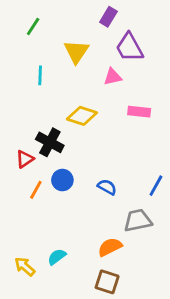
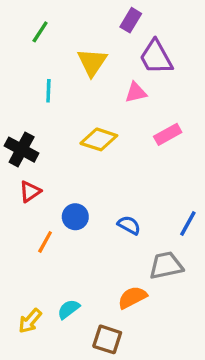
pink rectangle: (139, 112) -> (168, 134), turned -35
black cross: (50, 142) -> (22, 150), moved
orange line: (36, 190) -> (45, 242), moved
yellow arrow: (25, 267) -> (30, 321), turned -90
brown square: (107, 282) -> (107, 339), moved

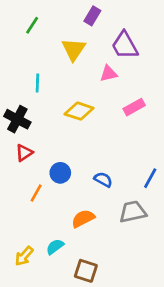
purple rectangle: (131, 20) -> (92, 16), moved
cyan line: (48, 91) -> (37, 83), moved
orange semicircle: (132, 297) -> (83, 218), moved

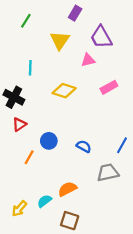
orange semicircle: (83, 218) -> (67, 189), moved

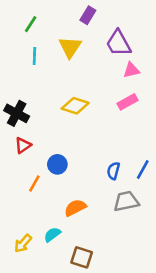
pink triangle: (88, 60) -> (131, 70), moved
cyan line: (30, 68) -> (34, 56), moved
blue semicircle: (84, 146) -> (113, 171), moved, turned -104
orange semicircle: (67, 189) -> (75, 208), moved

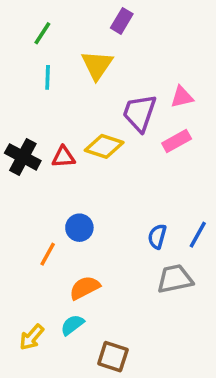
purple trapezoid: (119, 43) -> (139, 113), moved, turned 48
red triangle: (23, 145) -> (63, 157), moved, turned 30
orange semicircle: (75, 208) -> (85, 288), moved

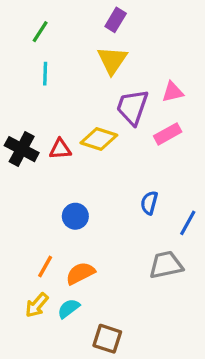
yellow triangle: (97, 65) -> (112, 60), moved
blue semicircle: (157, 236) -> (149, 203), moved
orange line: (48, 254) -> (45, 267), moved
yellow arrow: (32, 337) -> (37, 305), moved

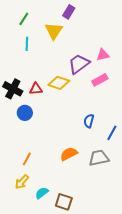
yellow triangle: (112, 60) -> (54, 31), moved
purple trapezoid: (132, 107) -> (79, 64), turned 35
blue circle: (75, 216) -> (25, 113), moved
orange semicircle: (80, 273) -> (69, 154), moved
cyan semicircle: (69, 308) -> (42, 193), moved

